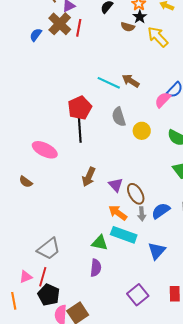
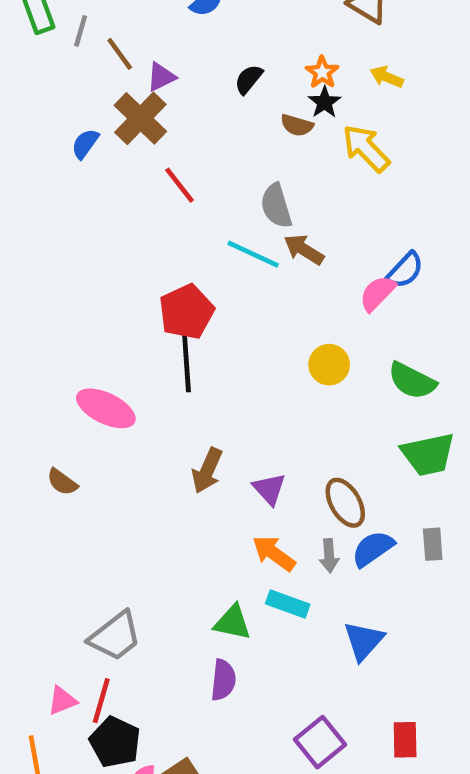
red line: (79, 28) -> (180, 185), moved, turned -48
gray semicircle: (119, 117) -> (276, 206), moved
brown ellipse: (136, 194) -> (345, 503), moved
cyan rectangle: (124, 235) -> (288, 604), size x0.7

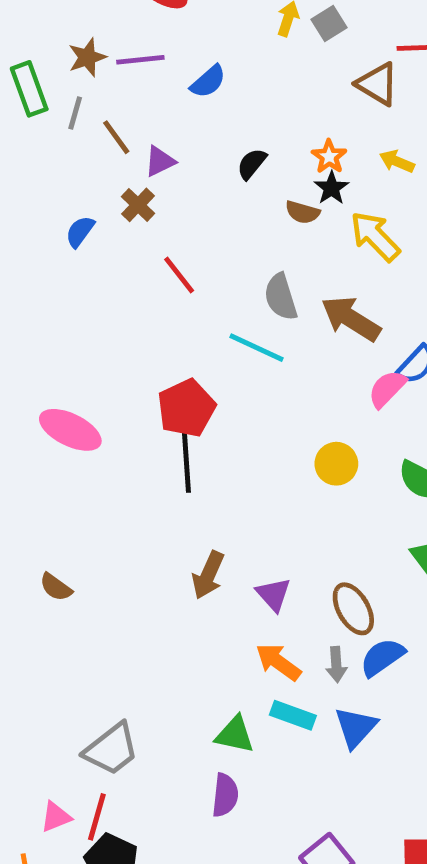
brown cross: (140, 118) -> (138, 205), size x0.6
brown arrow: (304, 250) -> (351, 319), moved, size x1.4
pink ellipse: (106, 408) -> (70, 430), moved
blue triangle: (364, 641) -> (356, 727), moved

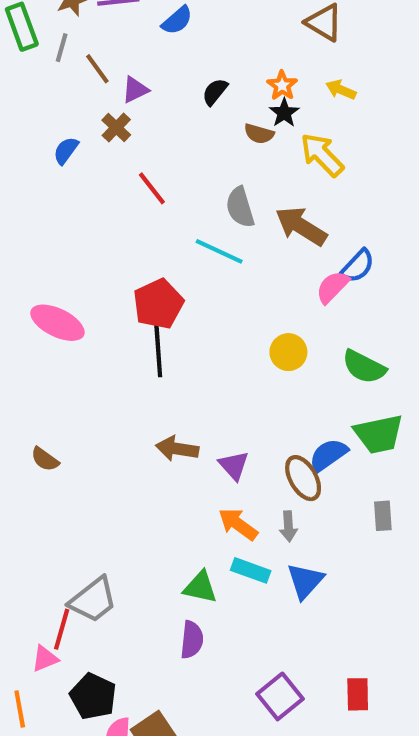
brown arrow: (208, 575) -> (177, 449), turned 75
blue semicircle: (382, 657) -> (328, 455), moved
red line: (97, 817) -> (62, 629), moved

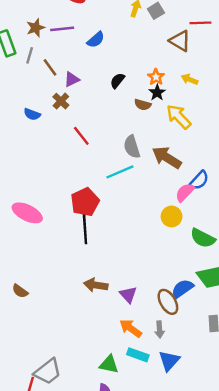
blue semicircle: (66, 151) -> (32, 114), turned -105
cyan line: (219, 251) -> (120, 172), turned -48
yellow circle: (288, 352) -> (172, 216), moved

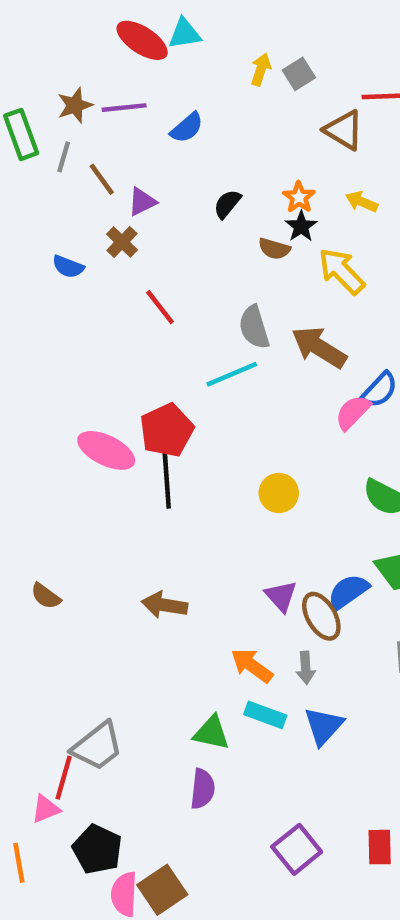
pink ellipse: (27, 213) -> (106, 450), moved
yellow circle: (172, 216) -> (279, 493), moved
brown arrow: (96, 285) -> (164, 605), moved
purple triangle: (128, 295) -> (281, 596), moved

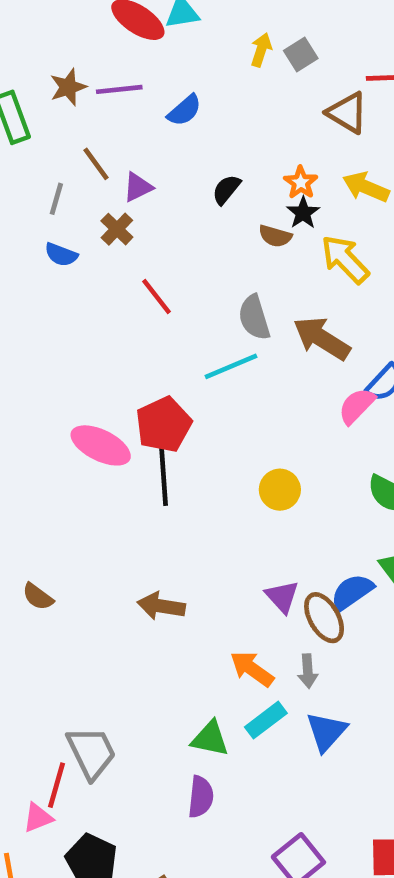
gray line: (64, 157) -> (56, 199), moved
yellow arrow: (362, 202) -> (366, 187), size x1.4
cyan rectangle: (265, 715) -> (266, 720), turned -57
gray trapezoid: (97, 746) -> (91, 753), turned -78

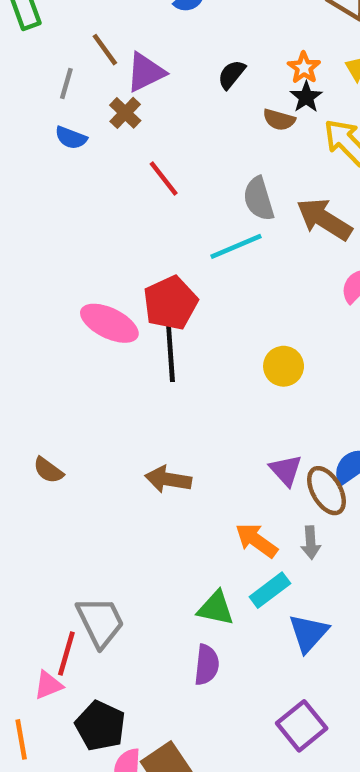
purple triangle: (138, 187) -> (146, 72), size x1.4
blue triangle: (326, 732) -> (308, 633), moved

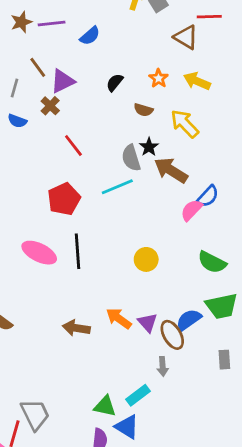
black star: (306, 97) -> (149, 147), moved
red pentagon: (170, 303) -> (64, 199), moved
pink ellipse: (109, 323) -> (39, 253), moved
orange arrow: (256, 540) -> (119, 318), moved
blue triangle: (308, 633) -> (127, 427), moved, turned -40

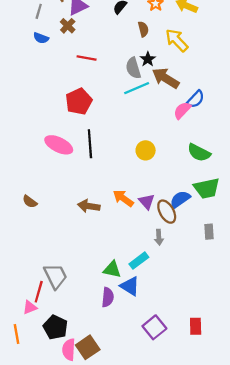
brown semicircle: (143, 110) -> (143, 29), turned -120
red line: (73, 146) -> (87, 58), turned -42
cyan line: (117, 187) -> (137, 88), moved

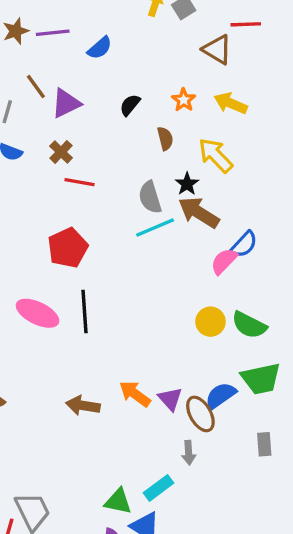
brown cross: (68, 26) -> (61, 152), moved
black star: (148, 59) -> (187, 184), moved
yellow circle: (146, 150) -> (211, 322), moved

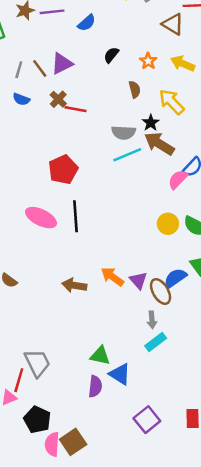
brown line: (36, 86) -> (40, 68), moved
black semicircle: (130, 105) -> (111, 55), moved
red line: (80, 182) -> (75, 109), moved
gray semicircle: (150, 197) -> (124, 133), turned -70
cyan rectangle: (158, 488) -> (156, 342), moved

